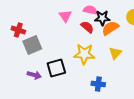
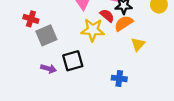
orange semicircle: (110, 28) -> (124, 23), moved
yellow star: (84, 54) -> (93, 30), moved

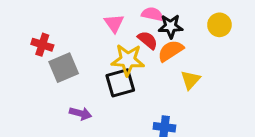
black square: (73, 61) -> (120, 83), moved
purple arrow: (49, 69) -> (80, 113), moved

